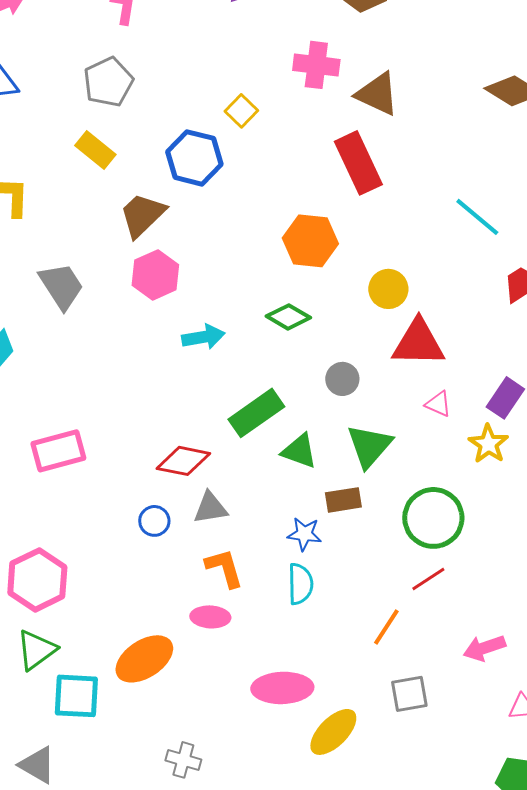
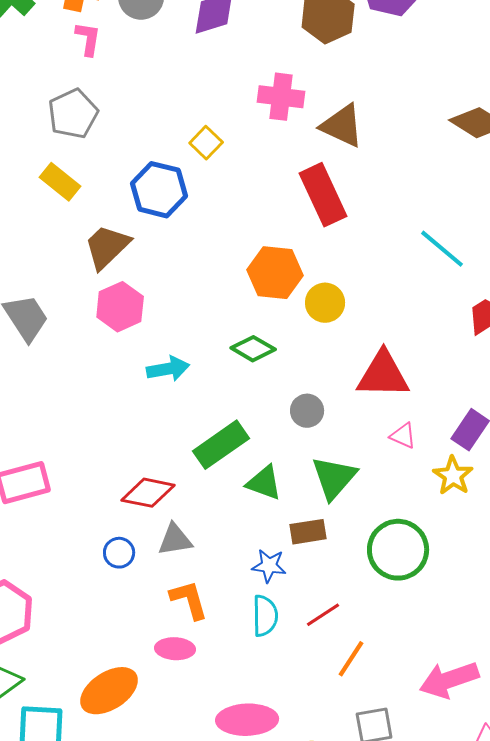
yellow circle: (388, 289) -> (325, 303), moved
red line: (428, 579) -> (323, 615), moved
pink arrow: (484, 648) -> (449, 680), size x1.4

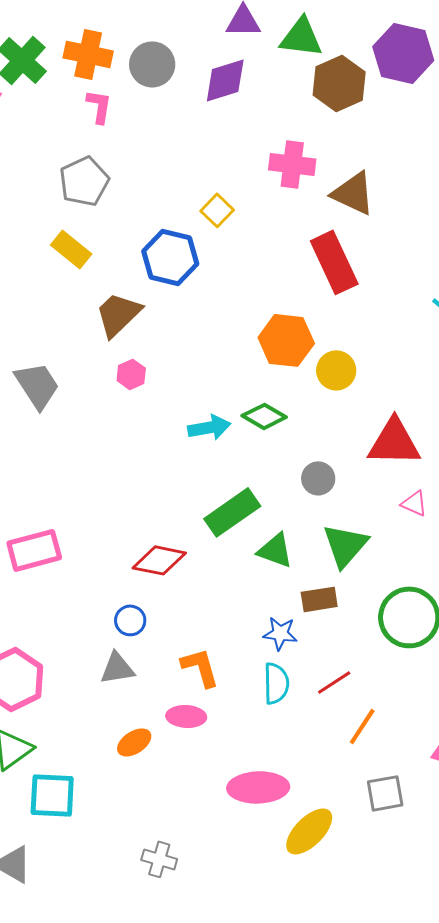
pink hexagon: (120, 307) -> (131, 374), size x0.6
cyan arrow: (168, 369) -> (209, 427), moved
gray triangle: (175, 540) -> (117, 668), moved
orange ellipse: (109, 691) -> (134, 742), moved, size x0.6

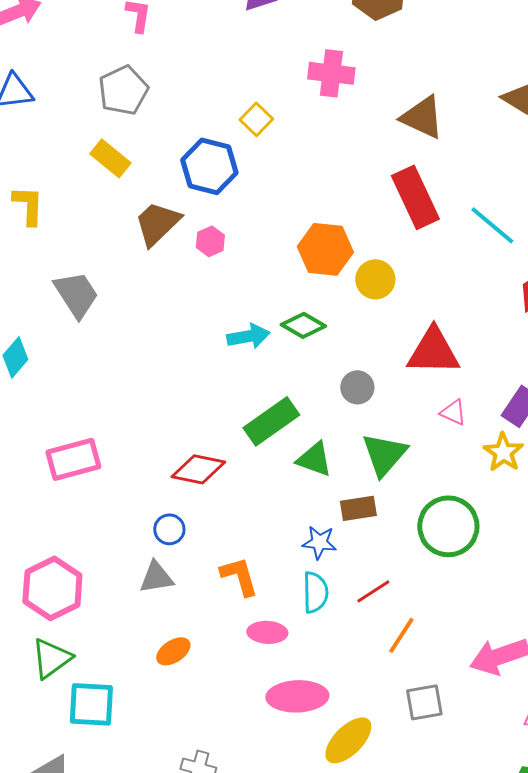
brown triangle: (353, 193) -> (422, 117), moved
red rectangle: (334, 262) -> (415, 197), moved
pink hexagon: (131, 374) -> (210, 241), moved
pink ellipse: (186, 716) -> (267, 632), moved

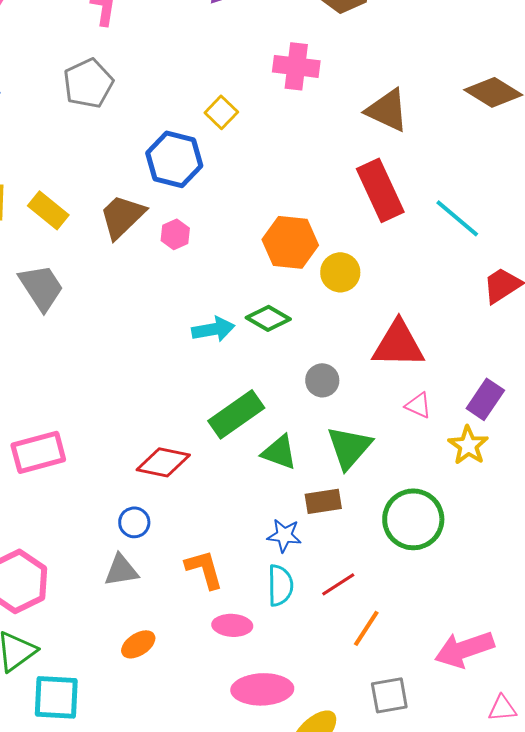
yellow rectangle: (110, 158) -> (48, 210), moved

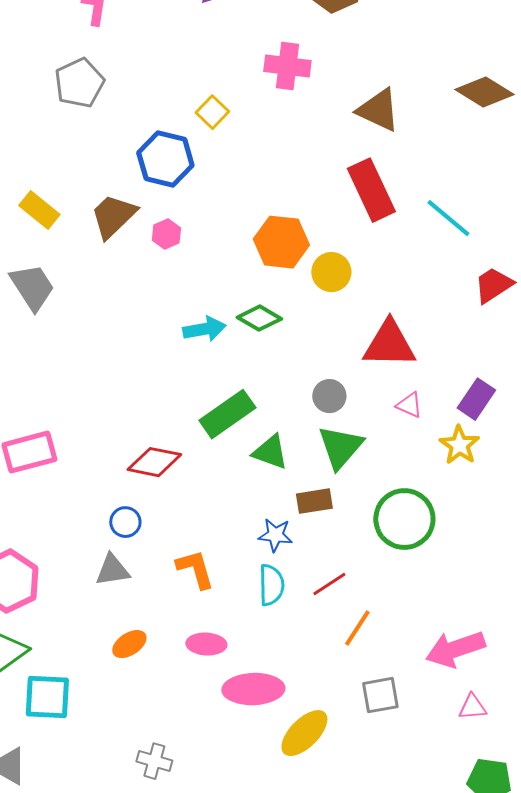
gray circle: (322, 380) -> (329, 396), moved
pink ellipse: (232, 625) -> (206, 644), moved
pink triangle: (502, 708) -> (472, 707), moved

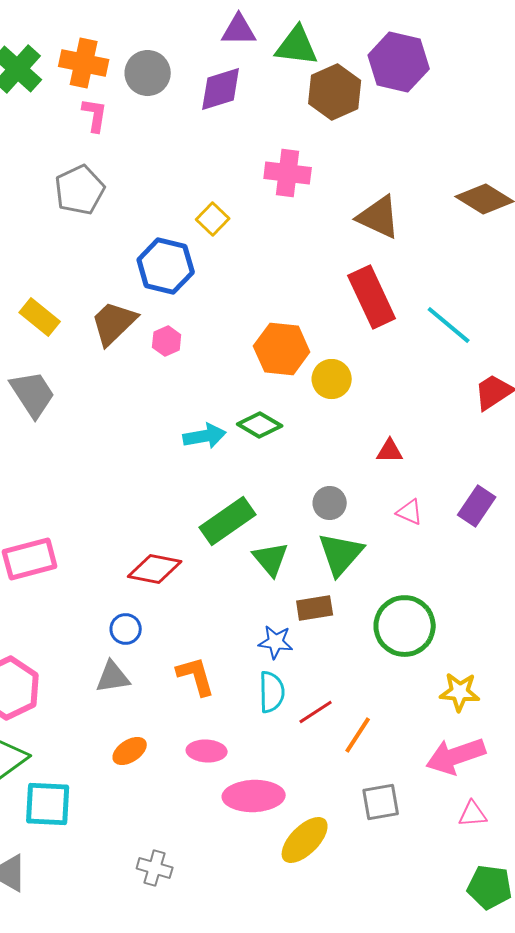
red triangle: (389, 344) -> (390, 451), size x0.5
yellow star: (459, 445) -> (460, 692), moved, turned -30
green triangle: (270, 452) -> (271, 559), turned 30
red line: (329, 584) -> (316, 712), moved

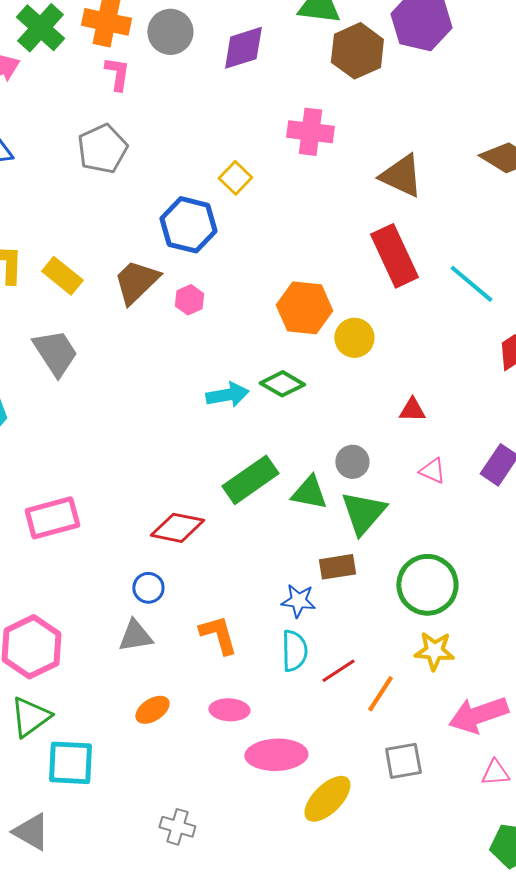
green triangle: (271, 559) -> (309, 493), moved, turned -39
yellow star: (460, 692) -> (434, 651), moved

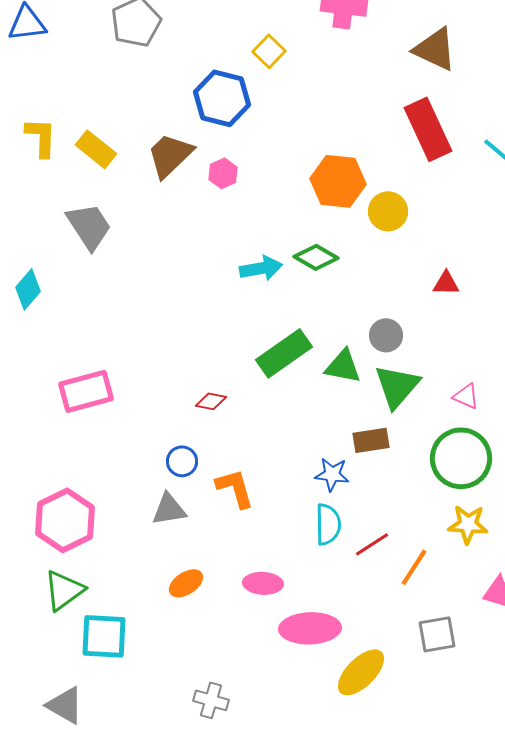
pink triangle: (432, 471) -> (466, 396), moved
red diamond: (177, 528) -> (211, 401), size x0.6
orange L-shape: (218, 635) -> (235, 488), moved

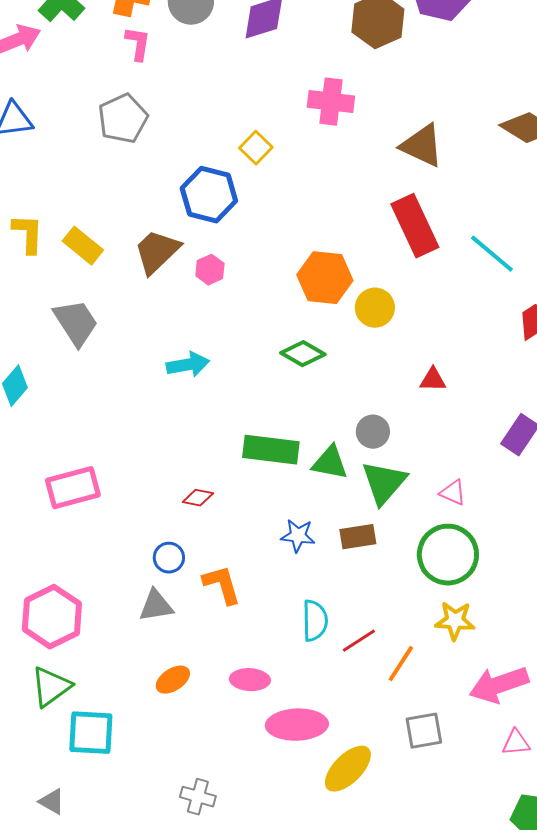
cyan arrow: (261, 268) -> (188, 365), moved
green rectangle: (284, 353) -> (271, 450), turned 42
blue star: (332, 474) -> (298, 536), moved
gray triangle: (65, 705) -> (52, 802), size x0.7

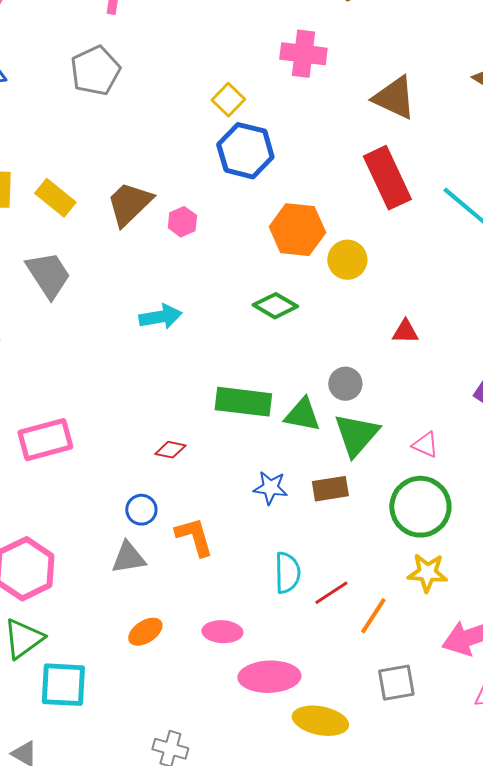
blue hexagon: (209, 195) -> (245, 151), moved
yellow ellipse: (348, 769) -> (320, 721), turned 56

